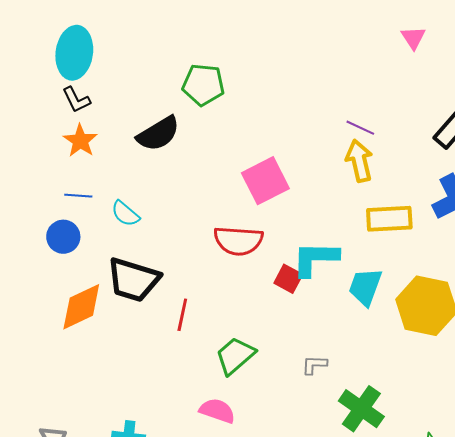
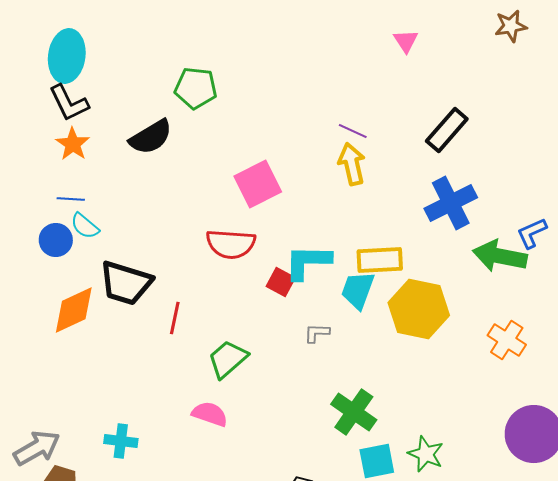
black L-shape: (76, 100) -> (69, 103), size x1.4
cyan semicircle: (125, 214) -> (85, 226), moved
yellow rectangle: (389, 219) -> (380, 260), moved
gray L-shape: (314, 365) -> (317, 333), moved

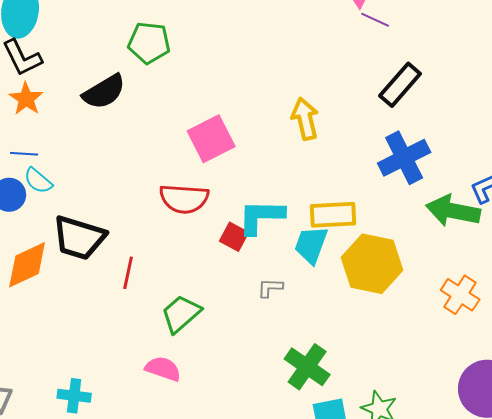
purple line: (353, 131) -> (375, 20), moved

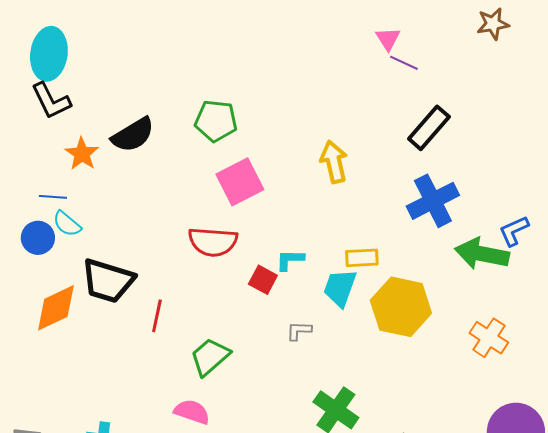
green pentagon: (149, 43) -> (216, 121), moved
orange star: (26, 99) -> (82, 154), moved
yellow rectangle: (333, 215) -> (362, 258), size x0.7
cyan L-shape: (261, 217) -> (290, 260), size x0.6

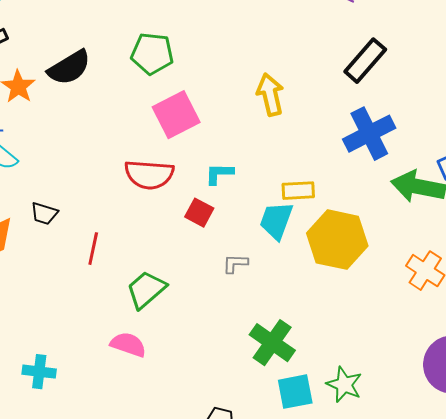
cyan L-shape: (290, 260) -> (219, 174), moved
black trapezoid: (108, 281) -> (44, 214), size x0.5

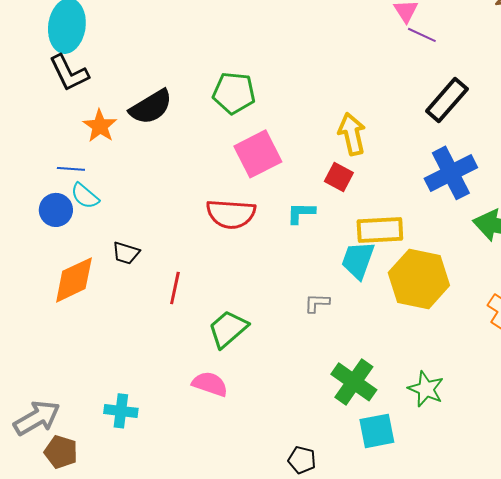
yellow rectangle: (298, 191) -> (380, 230), size x1.4
red square: (199, 213) -> (339, 177), moved
green star: (344, 385) -> (426, 389), moved

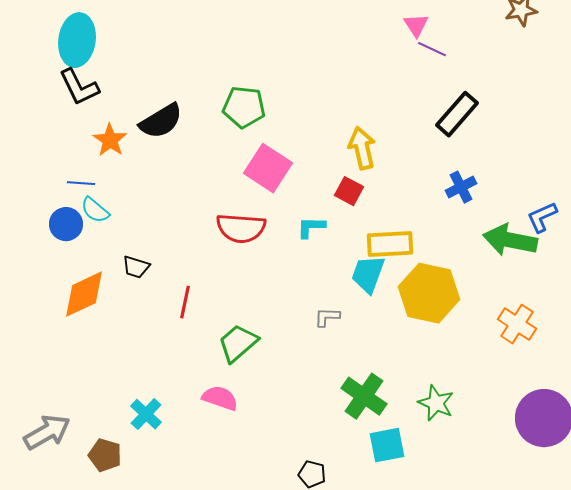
pink square: (258, 154) -> (268, 168), turned -30
blue cross: (451, 173) -> (461, 187), size x0.6
cyan cross: (121, 411) -> (146, 414), moved, turned 36
brown pentagon: (61, 452) -> (105, 455), moved

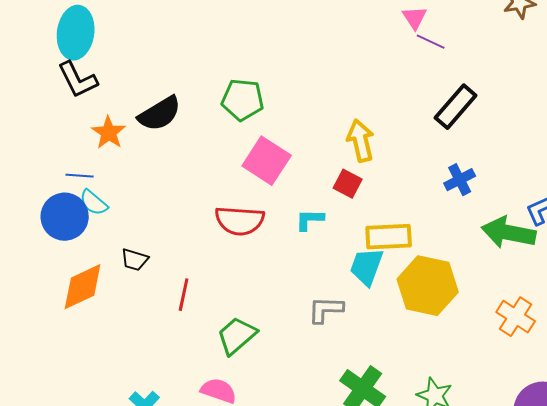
blue circle: (66, 224) -> (65, 217), size x1.4
gray L-shape: (327, 317) -> (326, 310), size x1.4

